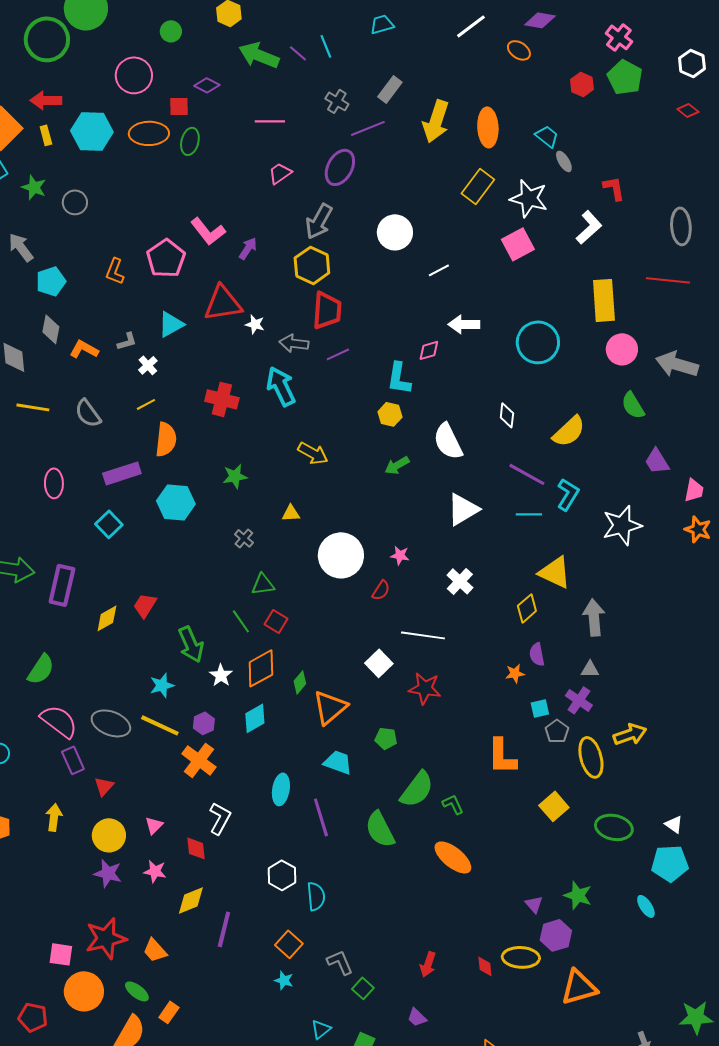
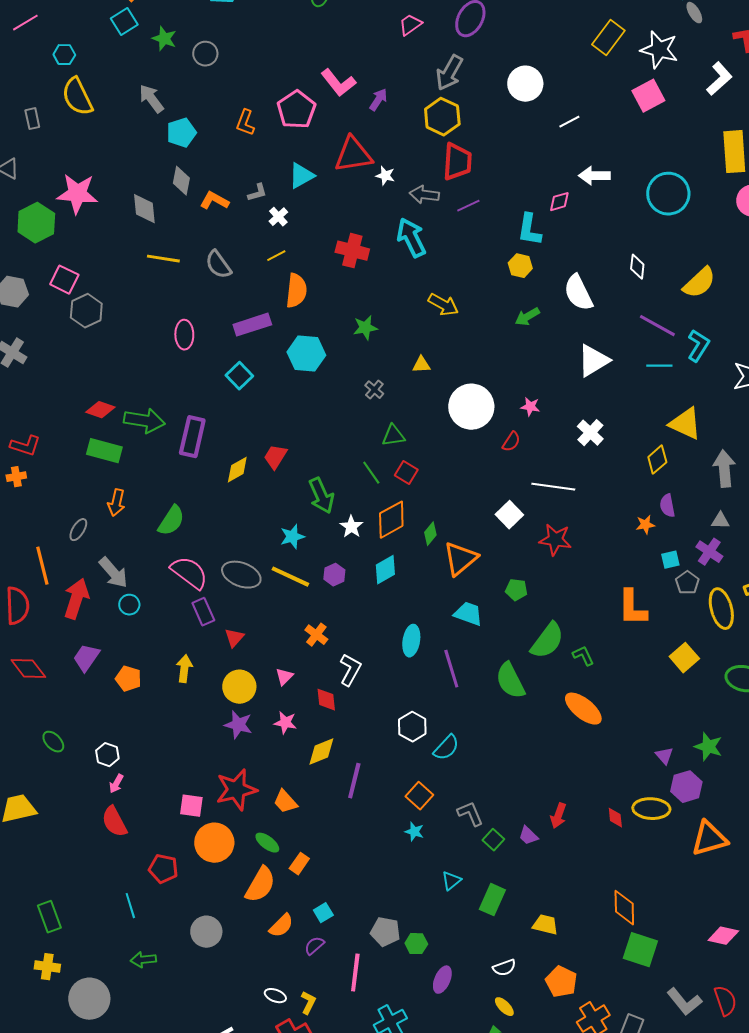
orange cross: (199, 760) -> (316, 635), moved, size x0.7
cyan semicircle: (316, 896) -> (446, 748), turned 48
purple trapezoid: (417, 1017) -> (528, 836), moved

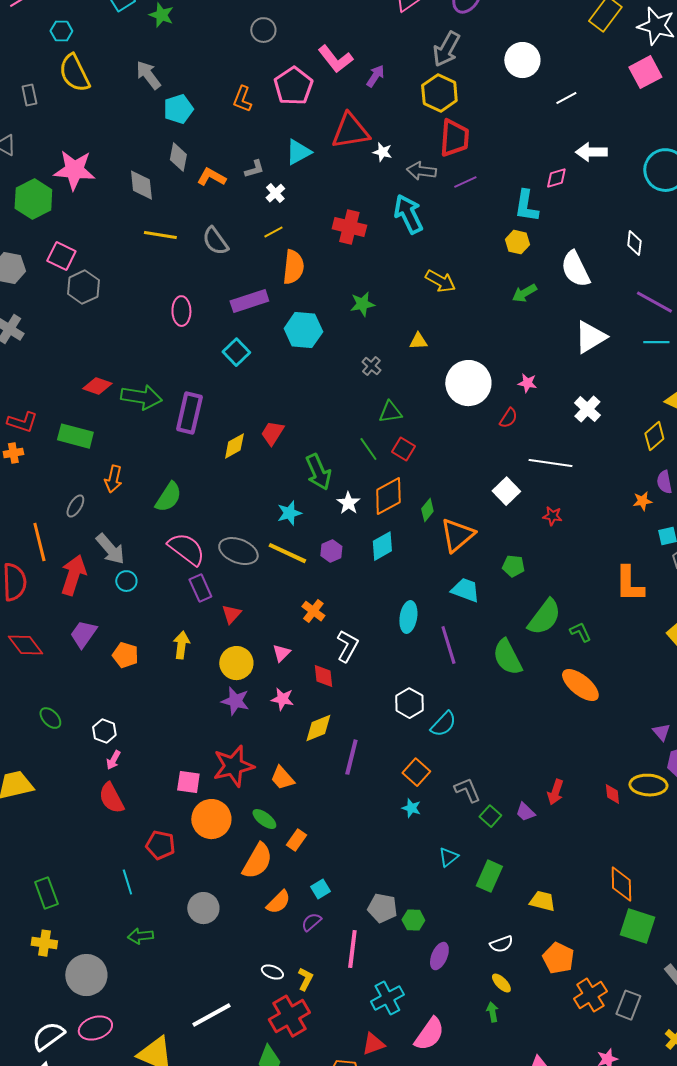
gray circle: (205, 54) -> (263, 30), moved
green rectangle: (104, 451) -> (75, 436), moved
red star: (555, 540) -> (552, 516), size x0.6

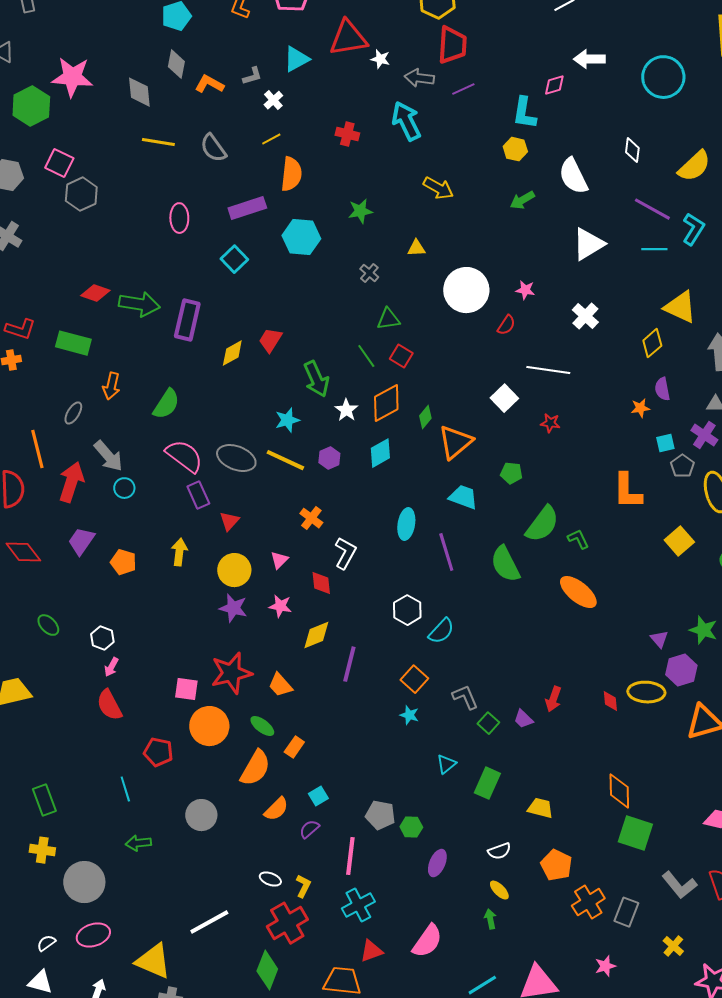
red cross: (349, 227) -> (347, 134), size x0.7
cyan cross: (387, 998) -> (358, 905), moved
white semicircle: (48, 1036) -> (46, 943), size x0.6

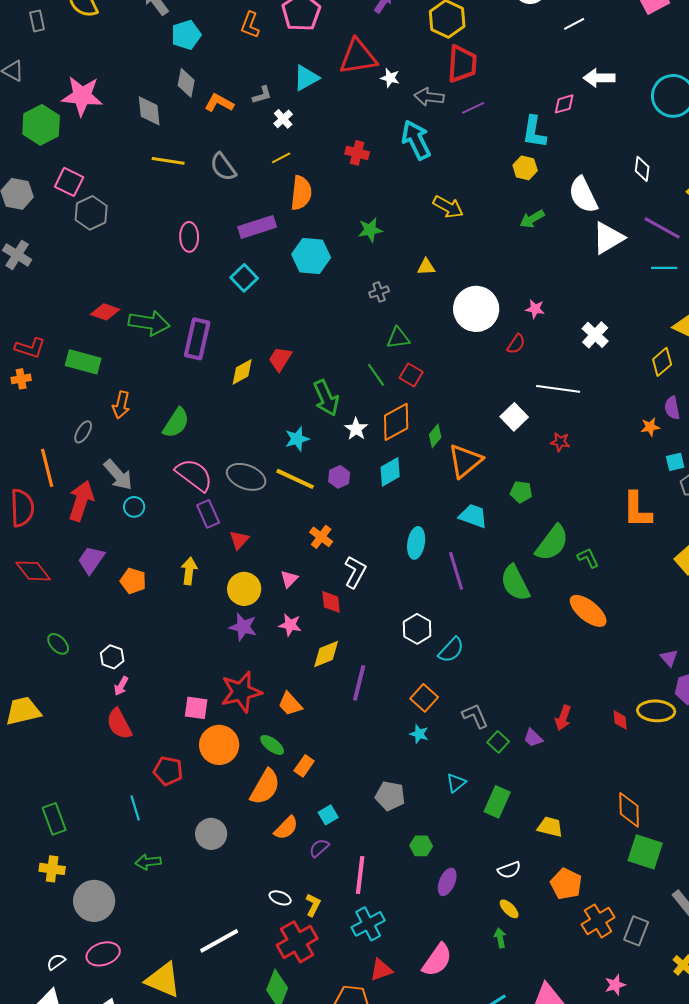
white triangle: (588, 244) -> (608, 238), moved
gray cross: (369, 273) -> (379, 292), turned 30
gray pentagon: (380, 815) -> (390, 796), moved

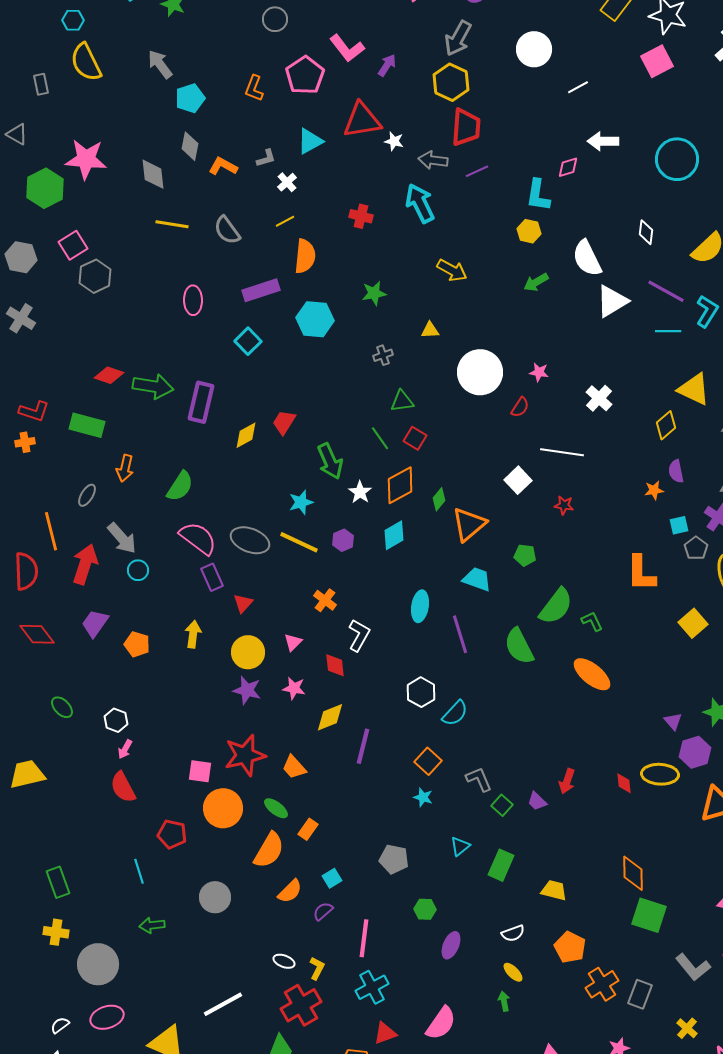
pink square: (69, 182) -> (73, 245), turned 32

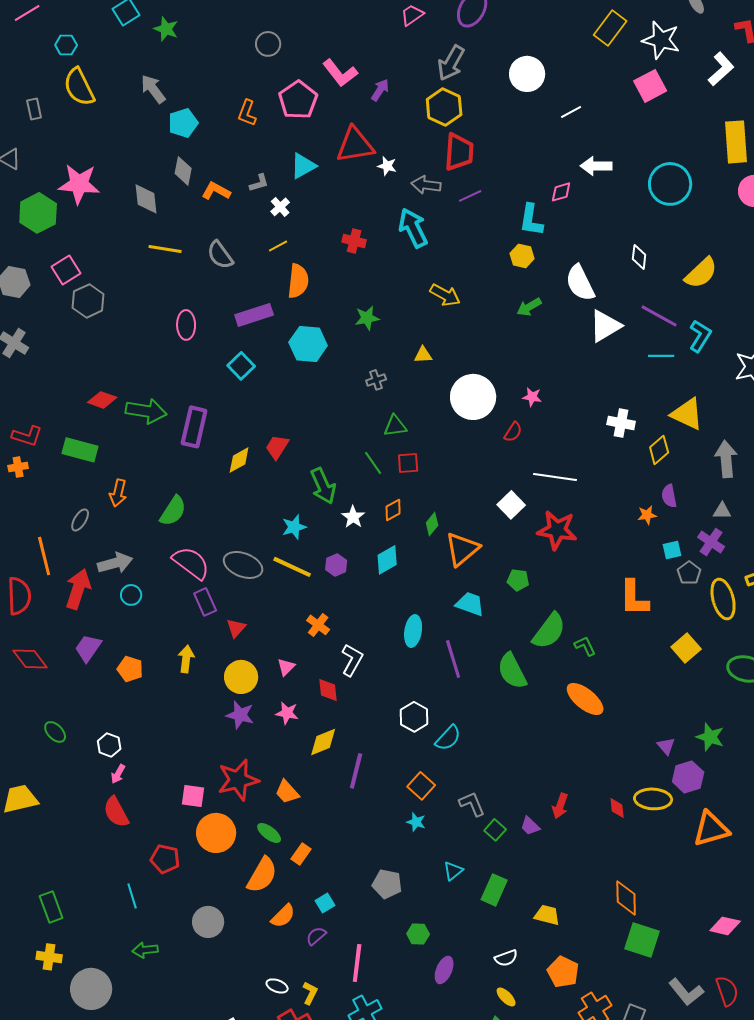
white cross: (599, 398) -> (621, 423), moved, turned -32
red square: (415, 438) -> (408, 463), turned -35
orange diamond: (400, 485) -> (393, 510), size x0.6
red star: (564, 505) -> (557, 530), size x2.0
gray arrow: (122, 538) -> (115, 563), turned -64

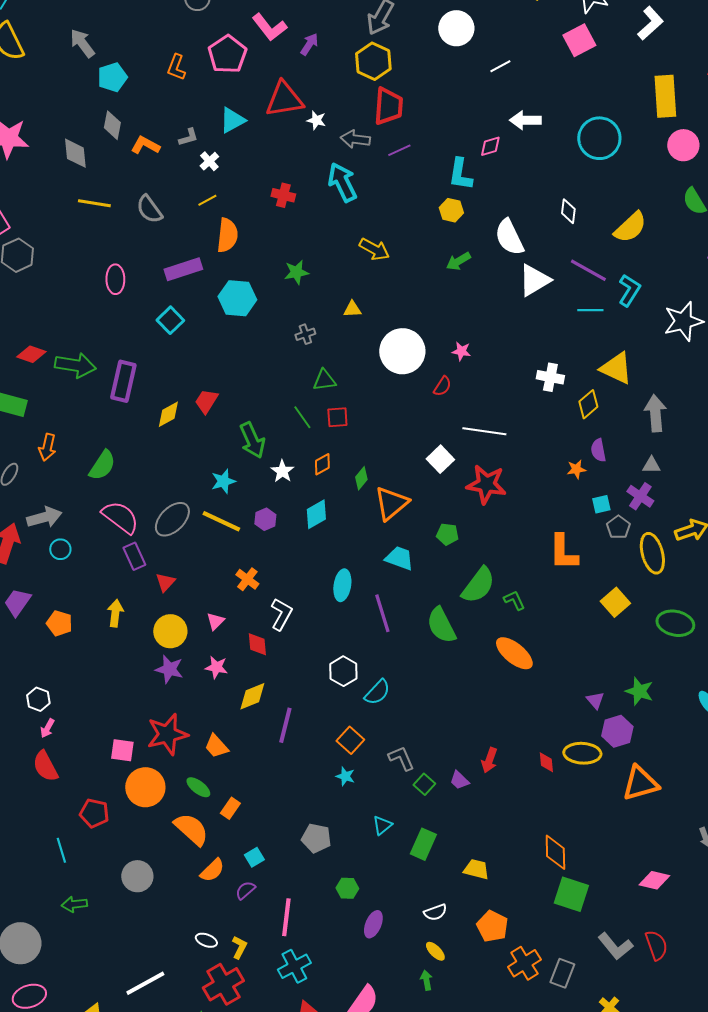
gray ellipse: (243, 565) -> (172, 519), turned -66
orange semicircle: (262, 875) -> (191, 829), turned -78

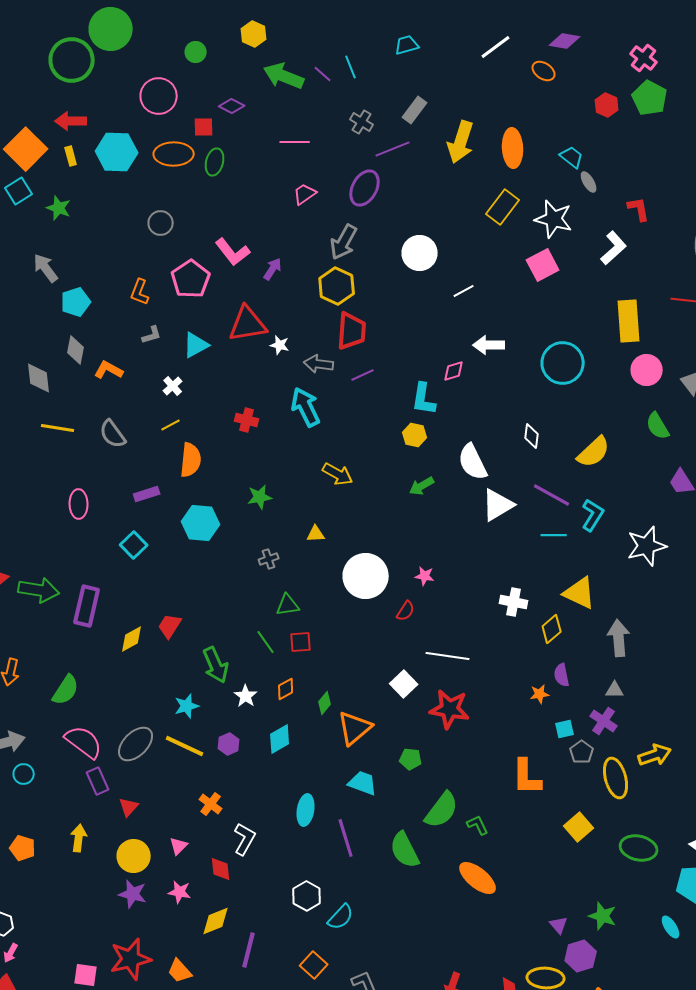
gray L-shape: (188, 137) -> (152, 335), moved
purple rectangle: (183, 269) -> (147, 494), size x0.7

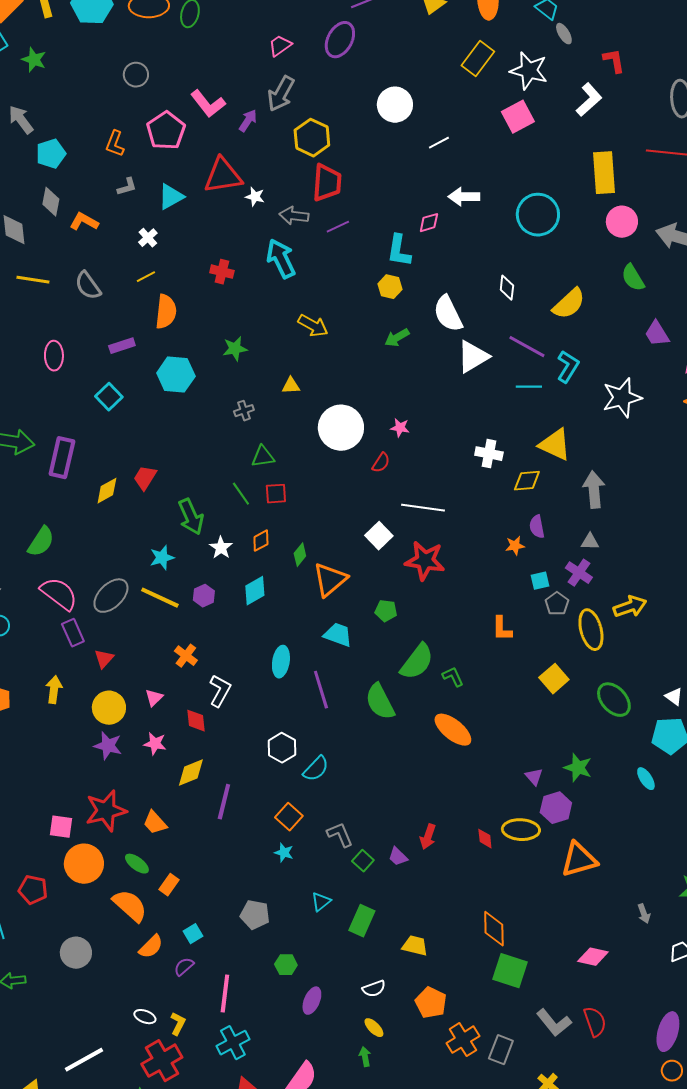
gray arrow: (344, 242) -> (281, 94), moved
yellow diamond: (552, 629) -> (527, 481), turned 36
orange L-shape: (527, 777) -> (502, 629), size x0.7
green ellipse: (639, 848) -> (614, 700), turned 36

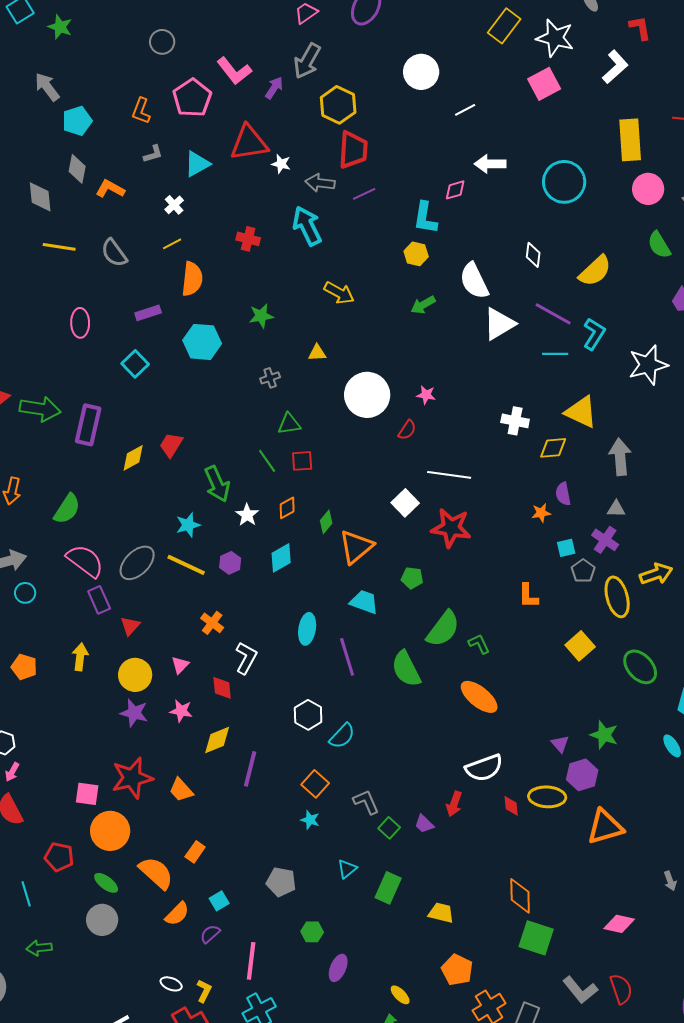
green ellipse: (137, 864) -> (106, 883), moved
white semicircle: (374, 989) -> (484, 768), moved, size x1.6

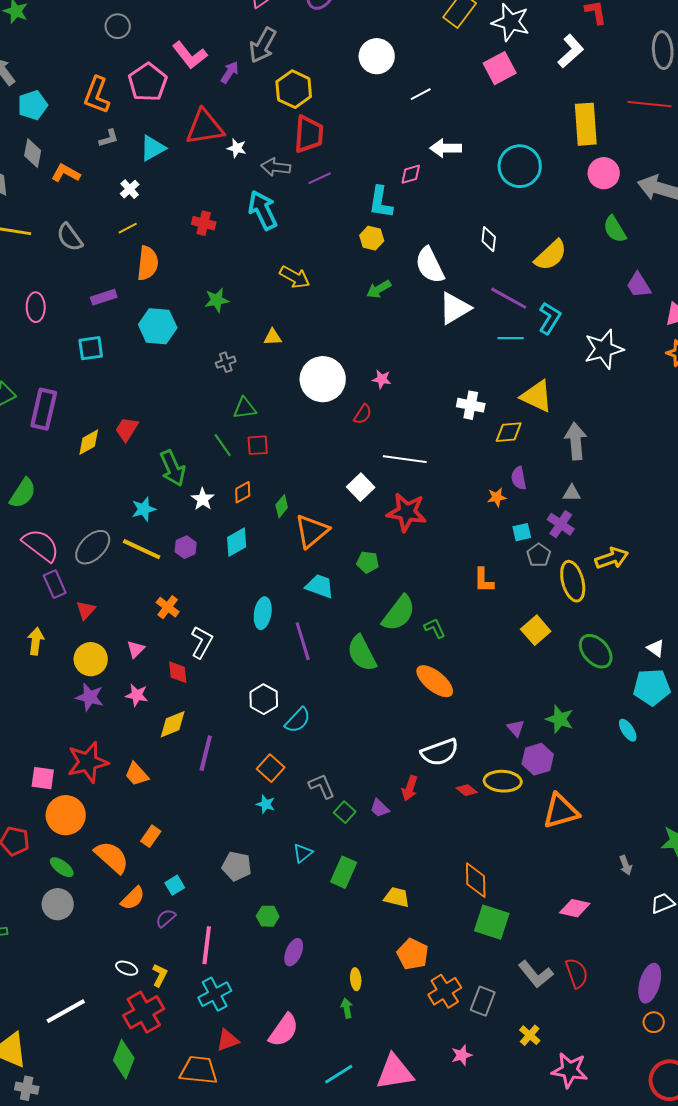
orange L-shape: (141, 111) -> (97, 95), size x1.4
cyan square: (135, 364) -> (91, 348), turned 36
red diamond: (511, 806) -> (467, 790), turned -45
yellow ellipse: (400, 995) -> (356, 979), turned 40

